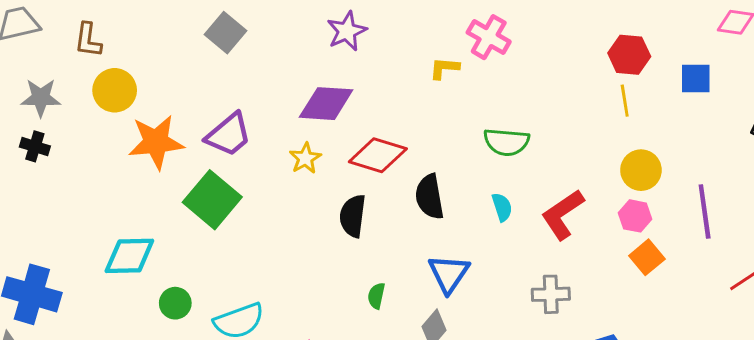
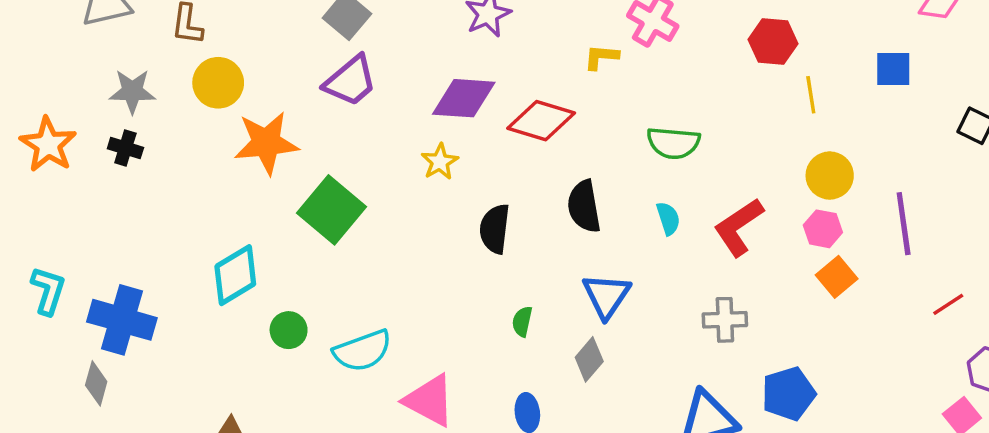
red hexagon: (629, 55) -> (773, 42), moved
purple trapezoid: (228, 135) -> (350, 81), moved
red diamond: (378, 155) -> (541, 121), moved
cyan diamond: (129, 256) -> (235, 275), turned -30

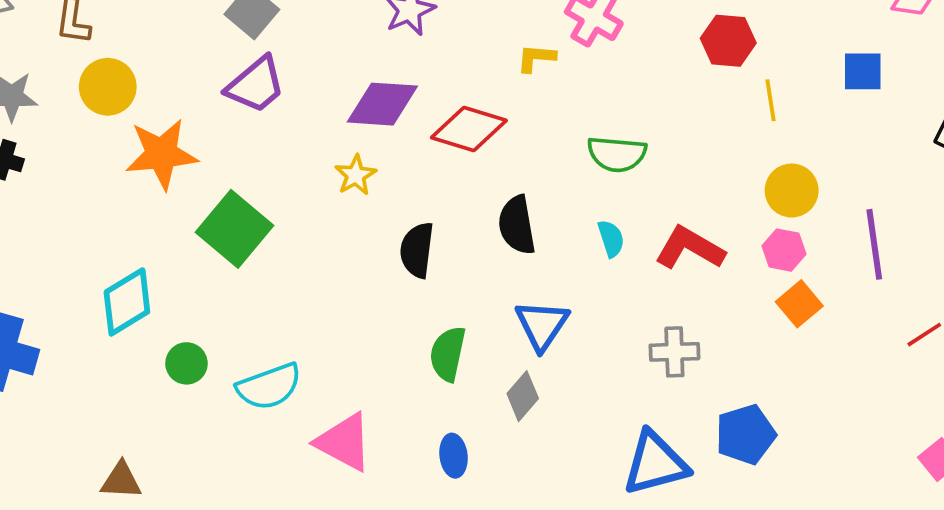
red L-shape: (739, 227) -> (690, 248), turned 64
green semicircle: (522, 322) -> (448, 354), size x1.6

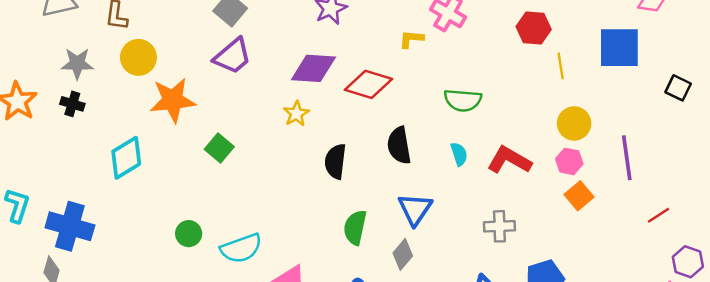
blue square: (863, 71) -> (619, 48), size x1.6
green square: (235, 229) -> (219, 148), size x0.6
cyan diamond: (127, 302) -> (126, 158), moved

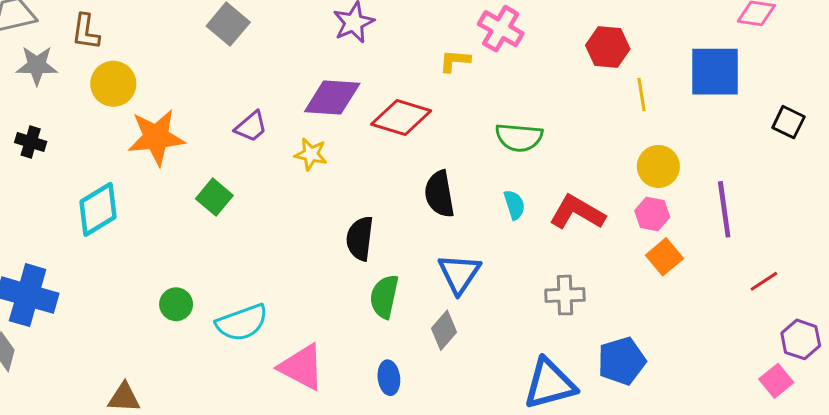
purple trapezoid: (233, 56) -> (251, 127), moved, size x0.7
gray star: (77, 63) -> (37, 65), moved
yellow star: (296, 114) -> (311, 154), turned -30
black semicircle: (335, 161) -> (360, 238), moved

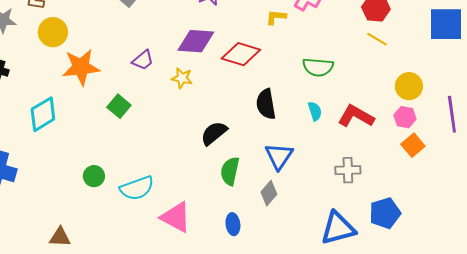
yellow line: (642, 94) -> (377, 39), moved, turned -50
black semicircle: (360, 238) -> (214, 133), turned 44

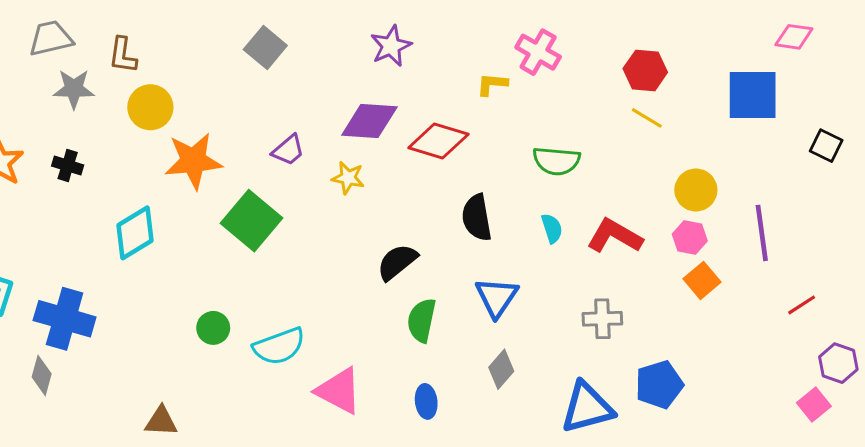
green square: (119, 106) -> (252, 221), size x1.6
gray diamond: (269, 193) -> (501, 369), moved

